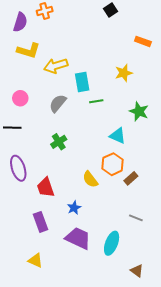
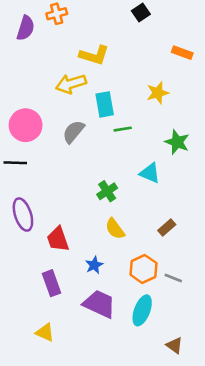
yellow L-shape: (28, 51) -> (94, 55), moved
pink circle: (20, 98) -> (26, 125), size x1.6
green cross: (59, 142) -> (107, 191), moved
orange hexagon: (113, 164) -> (143, 269), moved

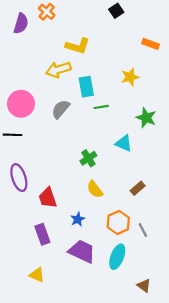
orange cross: (57, 14) -> (47, 12), turned -35
gray line: (173, 278) -> (143, 230), turned 40

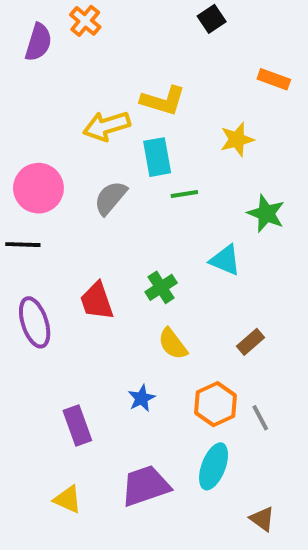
yellow L-shape: (78, 46) -> (163, 101), moved
red trapezoid: (48, 198) -> (97, 301), moved
purple trapezoid: (82, 251) -> (145, 486), moved, turned -44

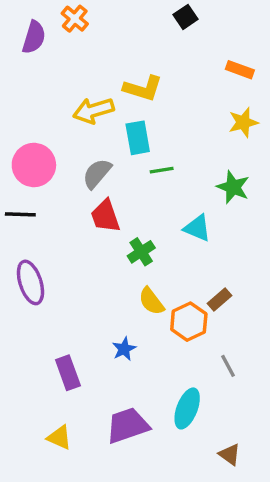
yellow star: (237, 140) -> (243, 122), moved
red trapezoid: (97, 301) -> (105, 216), moved
orange hexagon: (215, 404) -> (189, 322), moved

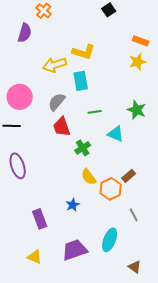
purple semicircle: (34, 37) -> (25, 33), moved
yellow star: (243, 122) -> (138, 62), moved
green line: (162, 170) -> (95, 112), moved

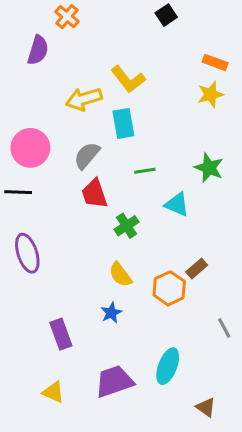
yellow L-shape: (84, 52) -> (128, 79), turned 35
yellow semicircle: (89, 177) -> (120, 275), moved
gray line: (134, 215) -> (224, 328), moved

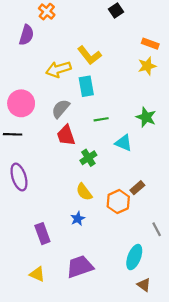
cyan ellipse: (168, 366) -> (134, 257), moved

